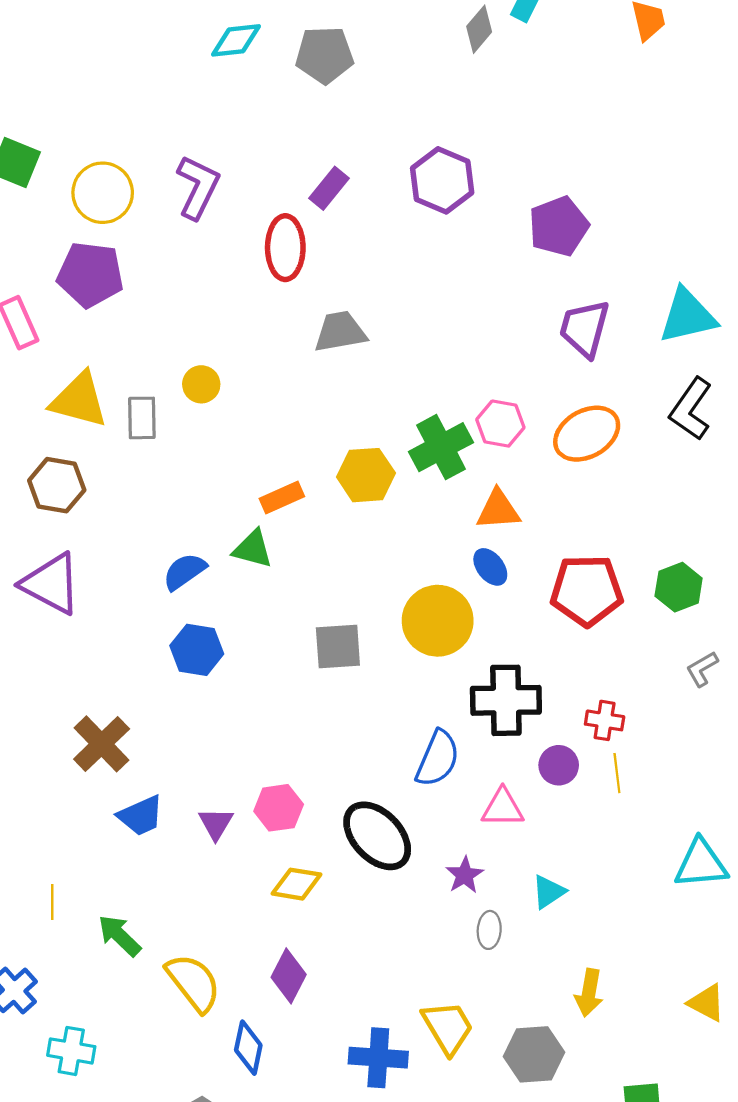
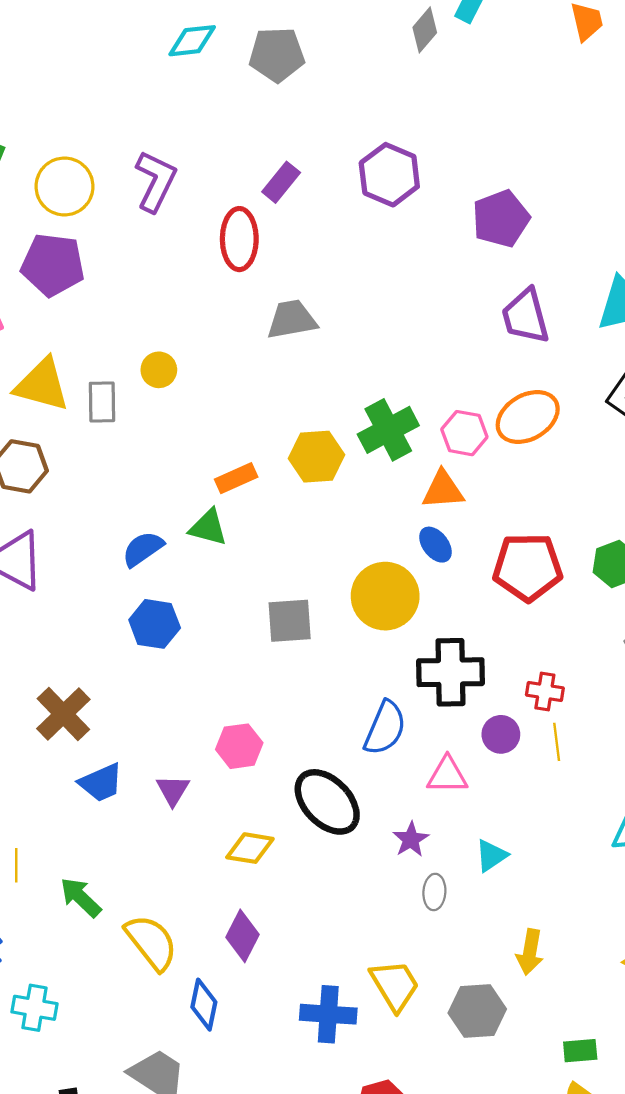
purple trapezoid: (584, 328) -> (526, 316), turned -30
pink hexagon: (500, 424) -> (464, 433), moved
pink hexagon: (279, 808) -> (239, 746), moved

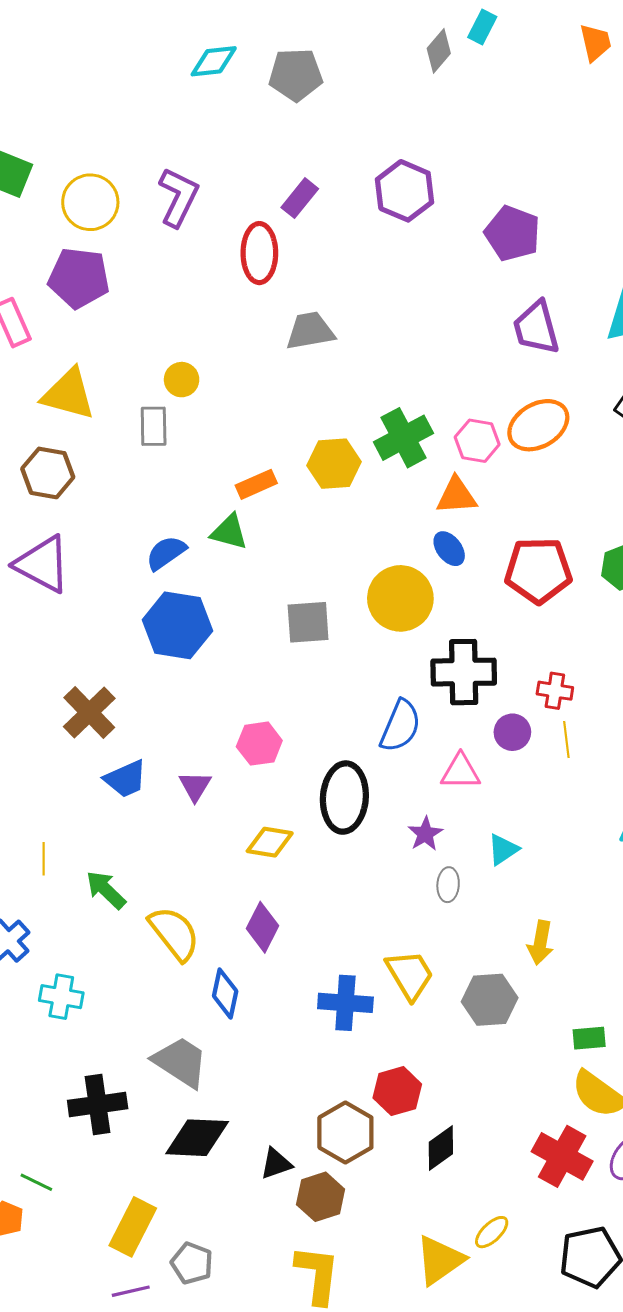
purple pentagon: (501, 219) -> (512, 233), turned -30
gray rectangle: (102, 402) -> (154, 426), moved
blue hexagon: (155, 624) -> (177, 625), size x1.4
black ellipse: (327, 802) -> (344, 798), turned 48

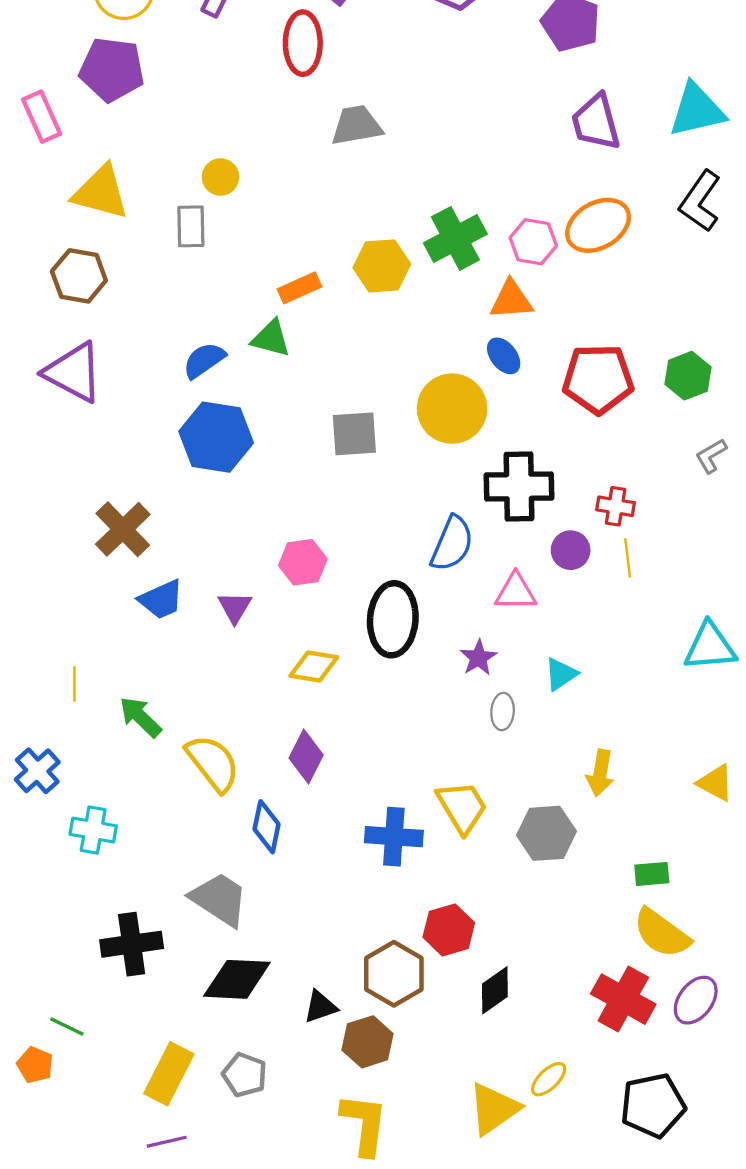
gray pentagon: (192, 1263) -> (245, 1075), moved

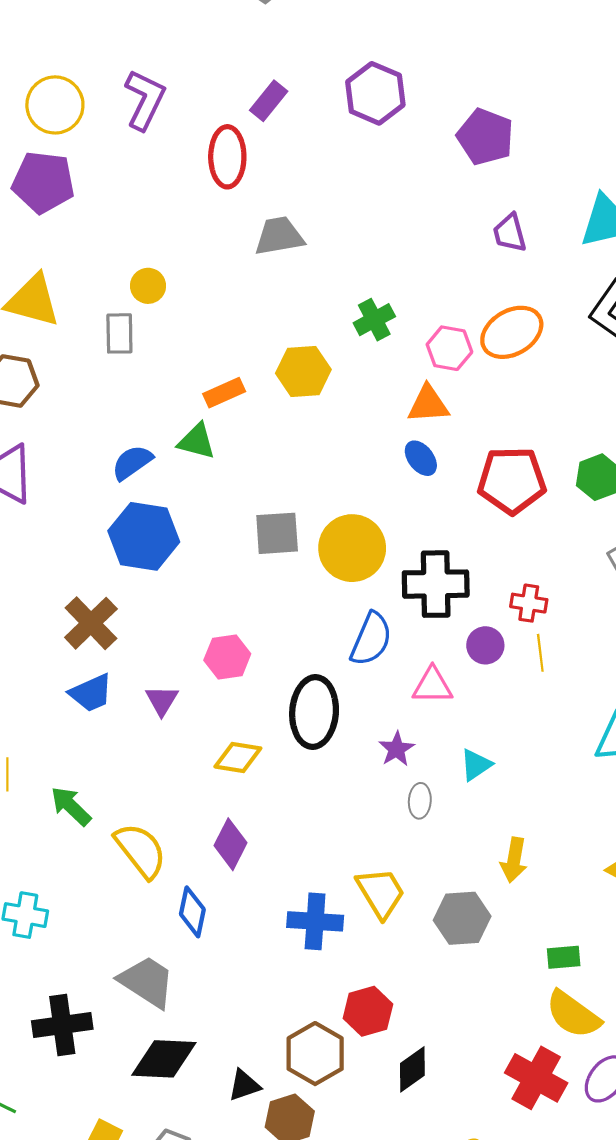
purple trapezoid: (596, 122) -> (510, 233), size x0.7
green cross: (455, 238) -> (374, 320), moved, size x0.7
yellow circle: (452, 409) -> (352, 548), moved
brown cross: (123, 529) -> (91, 623), moved

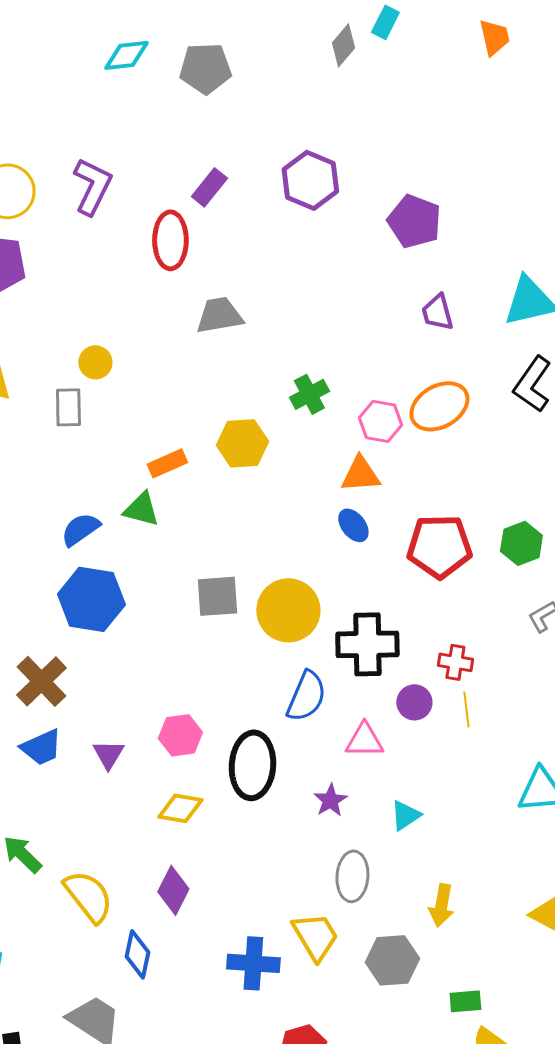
pink hexagon: (227, 657) -> (180, 735), moved
gray ellipse: (420, 801) -> (352, 876), moved, size x1.5
green rectangle: (564, 957) -> (465, 1001), moved

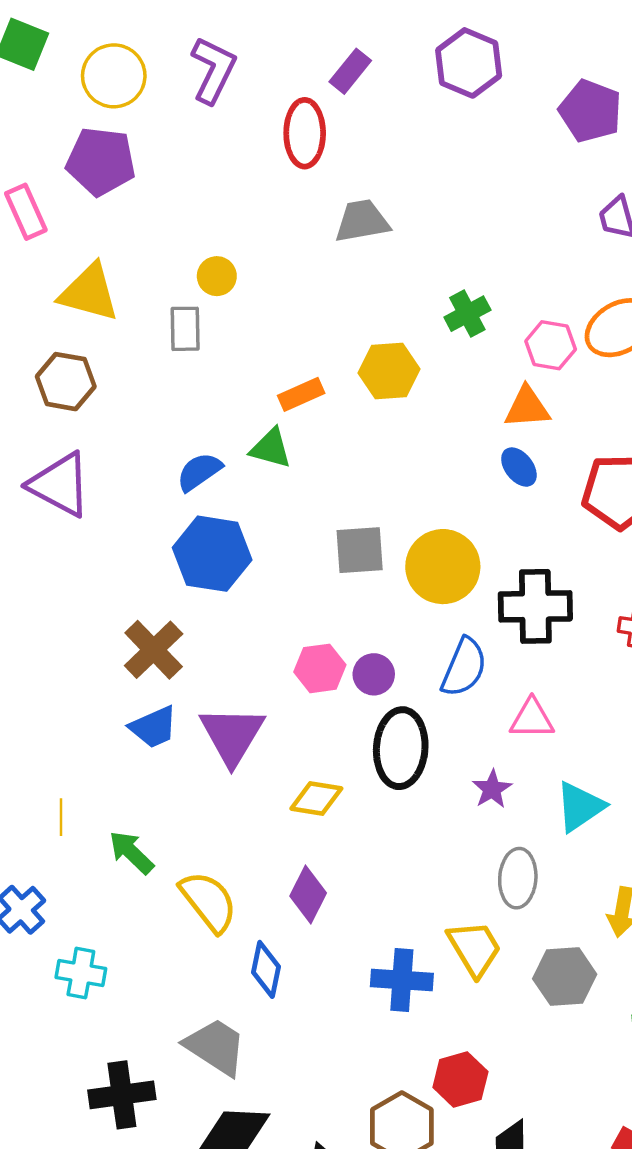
purple circle: (414, 702) -> (374, 674), moved
pink hexagon: (180, 735) -> (320, 668), moved
purple triangle: (108, 754) -> (232, 735), size x1.8
cyan triangle: (405, 815) -> (580, 807), size x1.4

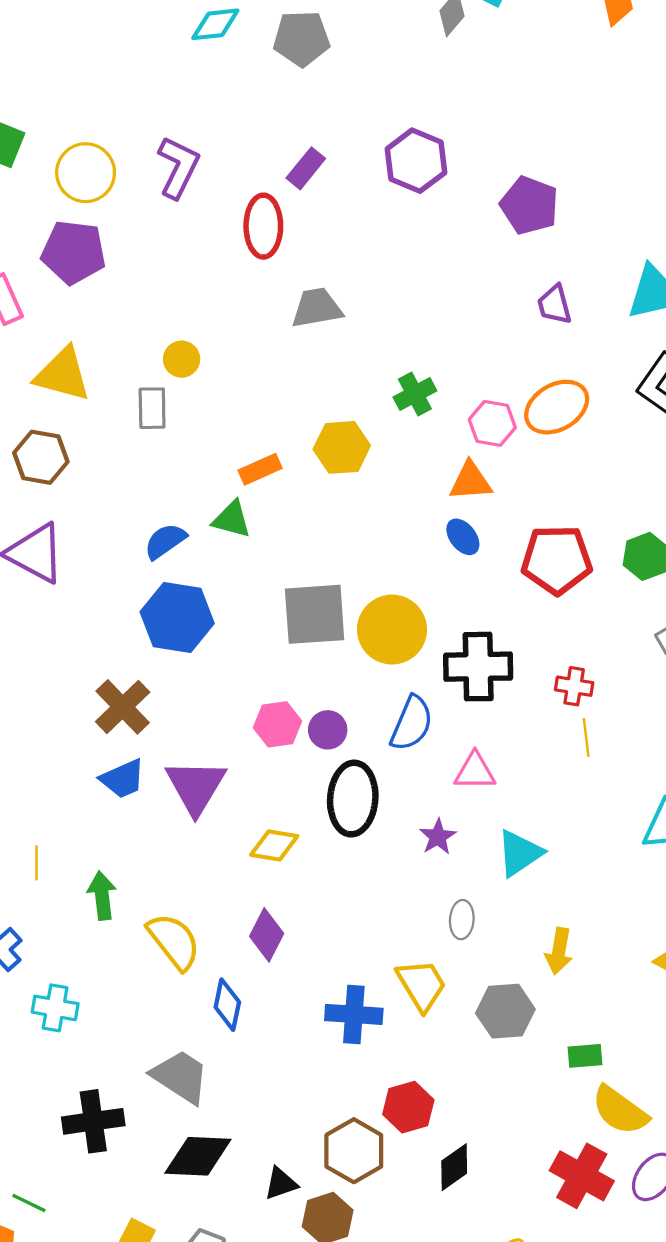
gray square: (360, 550) -> (315, 614), size x1.4
green arrow: (131, 852) -> (102, 896), turned 39
gray ellipse: (518, 878) -> (462, 920), size x0.7

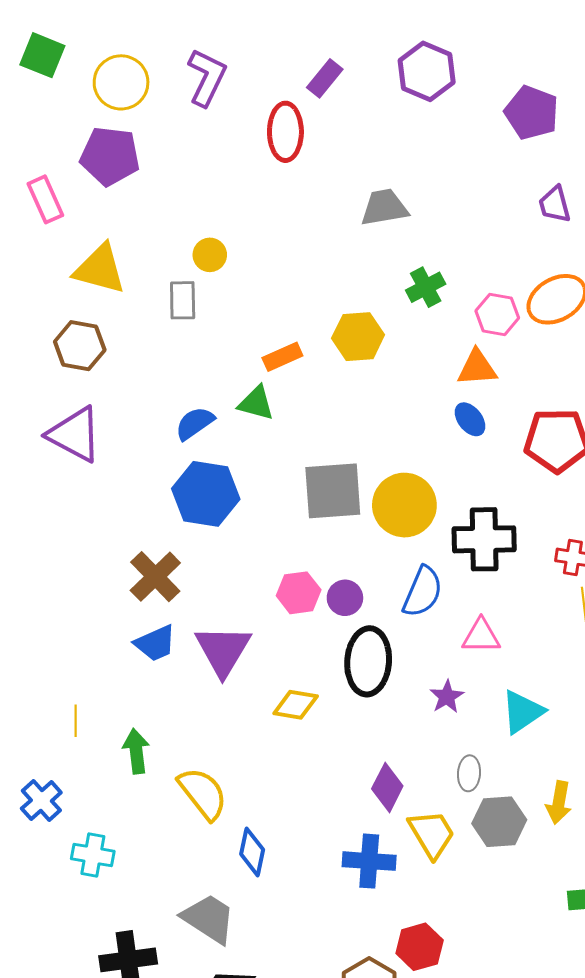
gray trapezoid: (317, 308) -> (384, 207), moved
purple diamond: (267, 935) -> (387, 787), moved
gray hexagon: (505, 1011) -> (499, 822), moved

